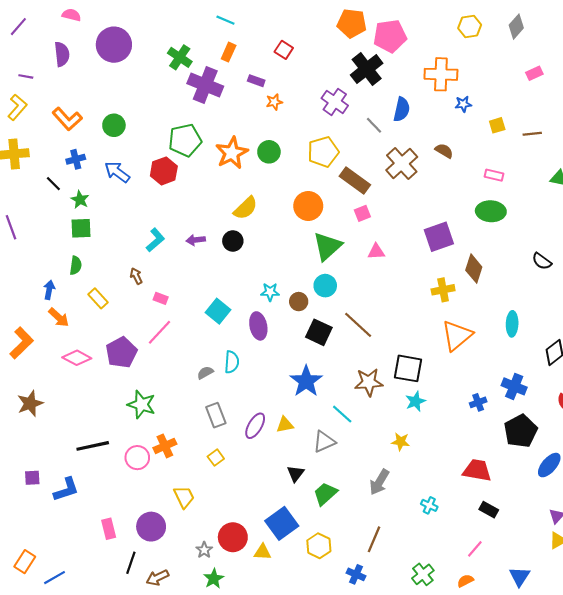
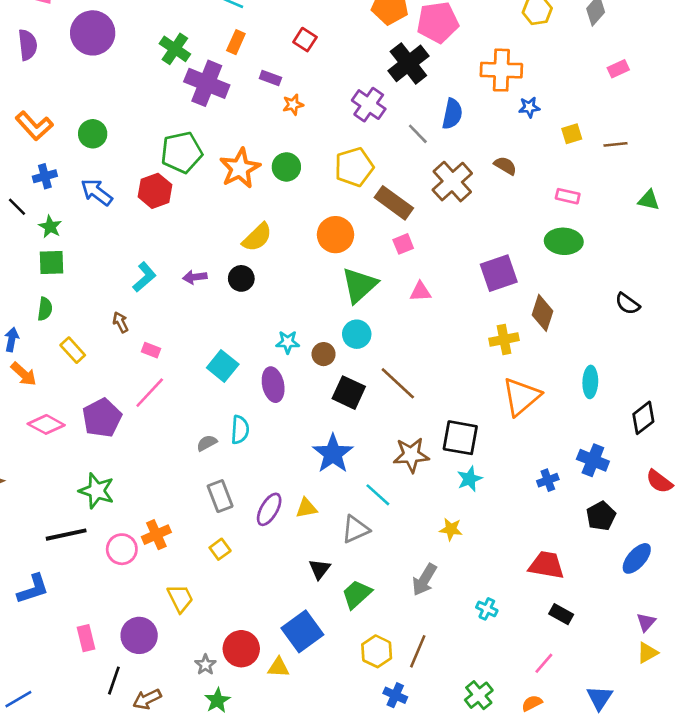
green star: (142, 405) -> (97, 491), moved
black pentagon: (521, 431) -> (601, 516), size x0.7
yellow hexagon: (319, 546) -> (377, 651), moved

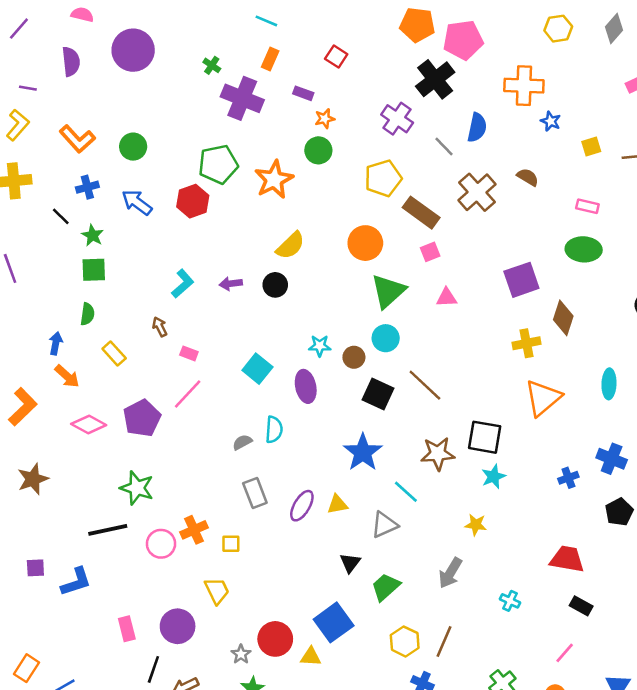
green cross: (175, 49) -> (212, 65), size x0.6
blue star: (529, 107) -> (551, 121), turned 30
green circle: (286, 167) -> (318, 150), moved
yellow square: (220, 549) -> (231, 544), moved, turned 36

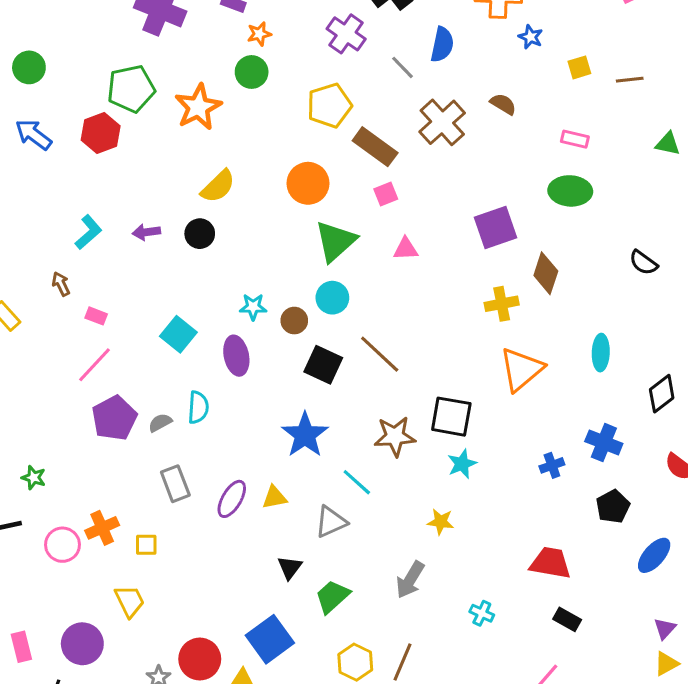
purple pentagon: (142, 418) -> (114, 418), moved
green star: (137, 488) -> (34, 478), size x0.6

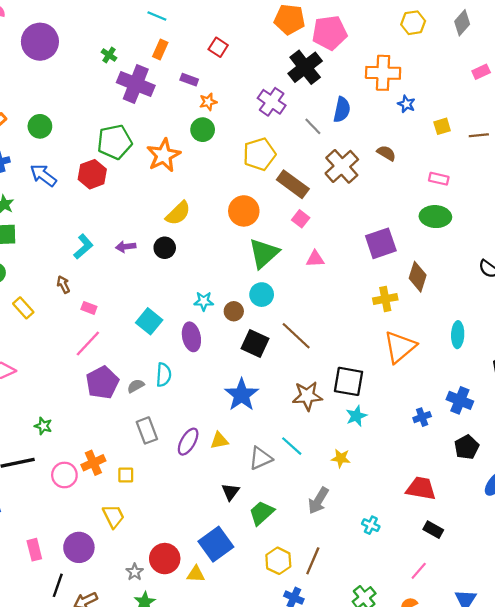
pink square: (386, 194) -> (301, 219), turned -30
cyan line: (357, 482) -> (292, 446), moved

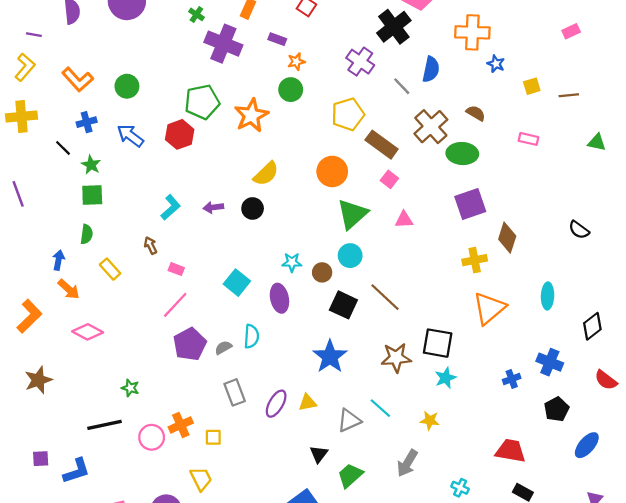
green ellipse: (435, 217) -> (462, 154), moved

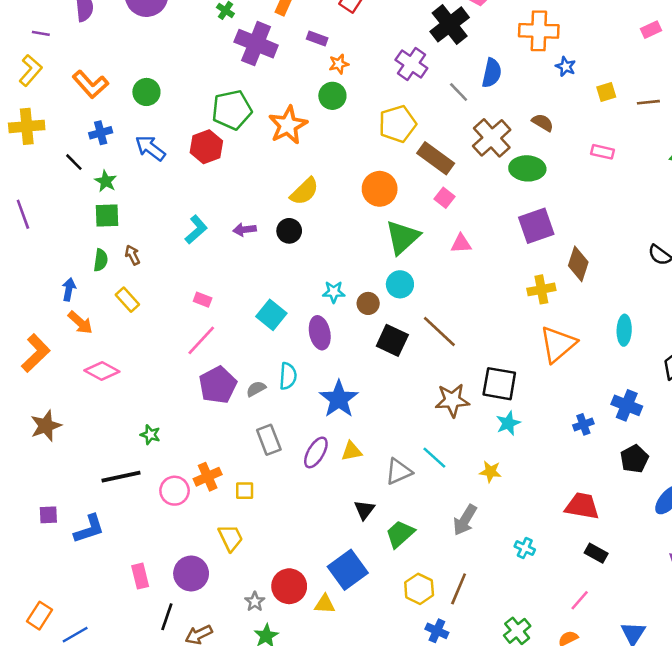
brown arrow: (150, 245) -> (132, 255), moved
blue star: (330, 357) -> (339, 399), moved

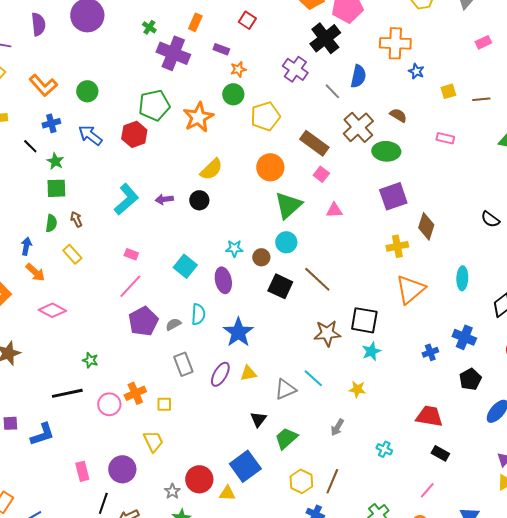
yellow pentagon: (397, 124) -> (265, 116), moved
cyan L-shape: (196, 230) -> (126, 199), size x1.4
gray arrow: (465, 520) -> (337, 427), size x0.7

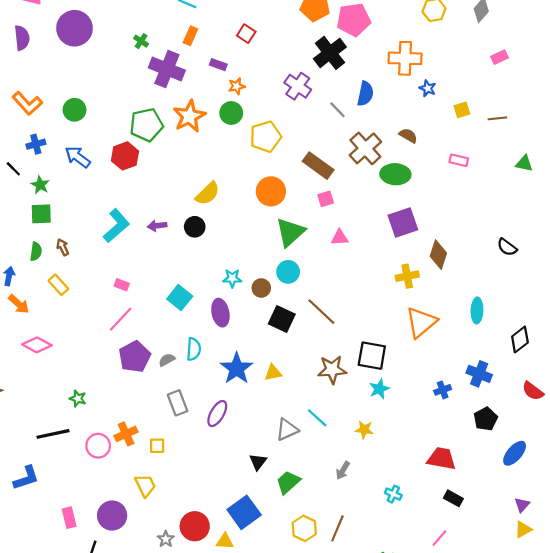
orange star: (198, 117) -> (189, 116), moved
pink square: (321, 174) -> (326, 199), turned 35
yellow triangle: (248, 373) -> (273, 373), moved

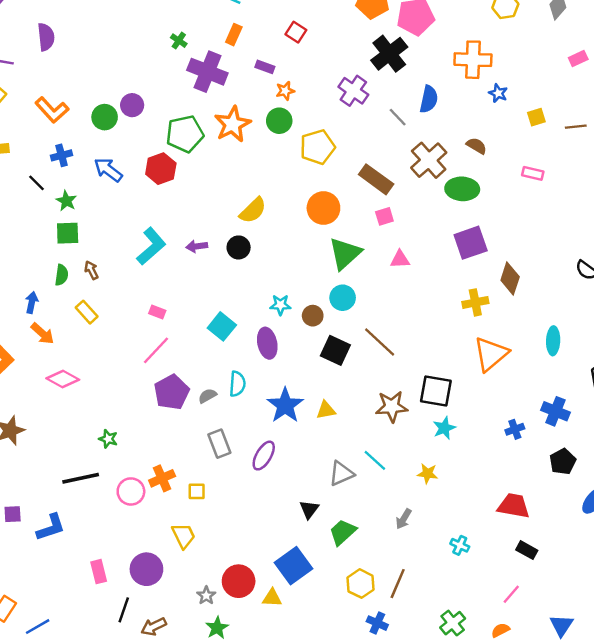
purple circle: (74, 28) -> (132, 105), moved, size x0.6

